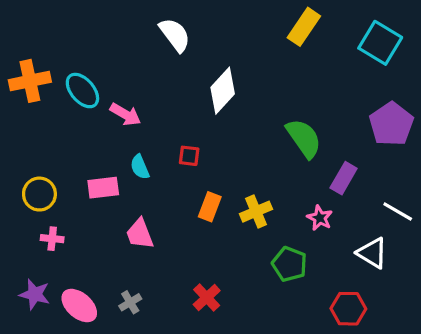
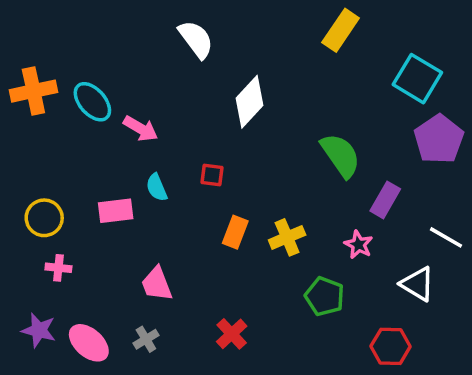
cyan square: (380, 43) -> (417, 79), moved
pink trapezoid: (140, 234) -> (157, 284), moved

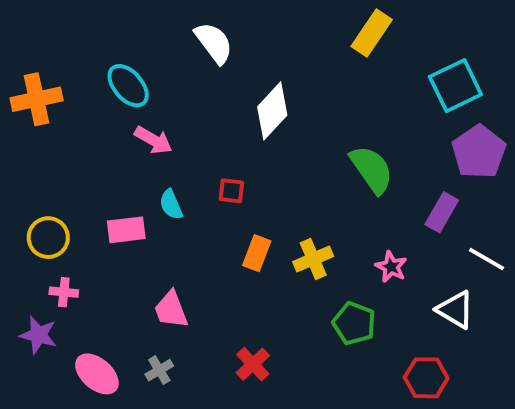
cyan square: (417, 79) -> (455, 86), turned 33
cyan ellipse: (92, 102) -> (128, 86), moved
purple rectangle: (385, 200) -> (442, 212), moved
purple star: (39, 330) -> (38, 335), moved

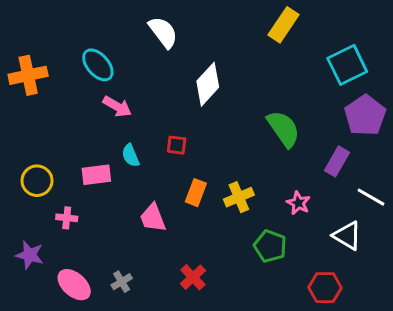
pink cross: (64, 292) -> (67, 218), moved
pink trapezoid: (171, 310) -> (153, 218), moved

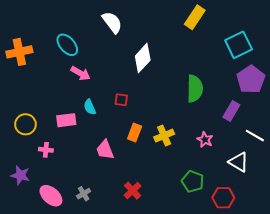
green semicircle: (283, 129) -> (195, 89), turned 36
green pentagon: (270, 246) -> (193, 181), moved

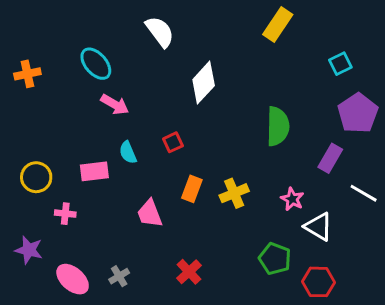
cyan square: (239, 45) -> (340, 64), size x0.6
orange cross: (19, 52) -> (27, 74), size x0.7
red square: (121, 100) -> (173, 142), turned -32
white triangle: (239, 162) -> (318, 227), moved

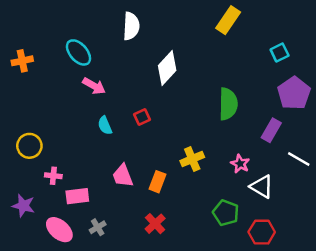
white semicircle: (160, 32) -> (131, 26), turned 40
pink rectangle: (94, 171) -> (77, 196), moved
orange rectangle: (192, 189) -> (157, 182), moved

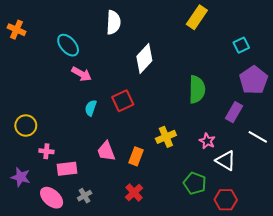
orange cross: (22, 61) -> (16, 30), moved, turned 36
red square: (142, 117) -> (123, 101), size x1.5
cyan semicircle: (105, 125) -> (91, 108), turned 42

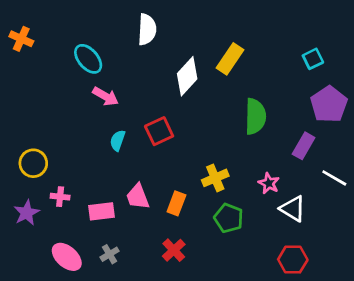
yellow rectangle: (197, 17) -> (230, 59), moved
pink rectangle: (67, 169) -> (102, 211), moved
purple star: (21, 177) -> (27, 213), moved, turned 30
green pentagon: (195, 183) -> (229, 218), moved

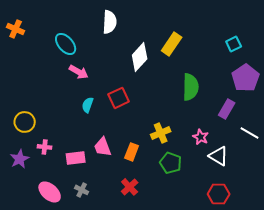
gray cross: (110, 254) -> (82, 190), turned -32

